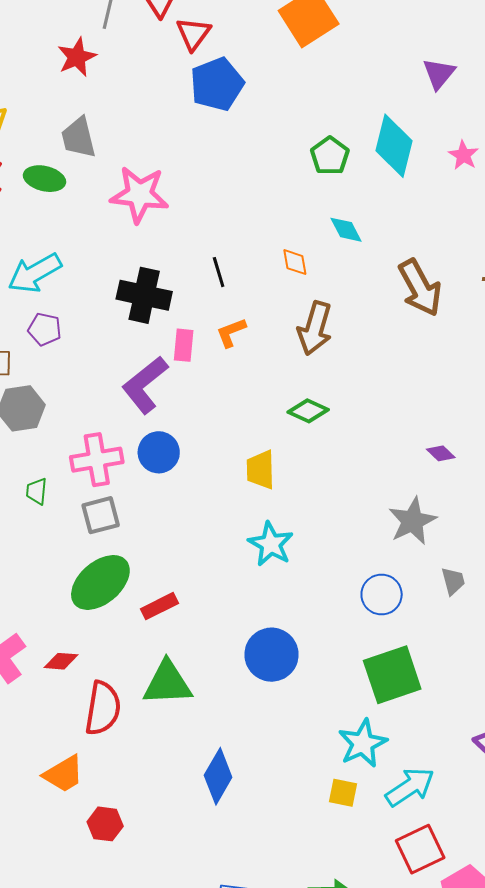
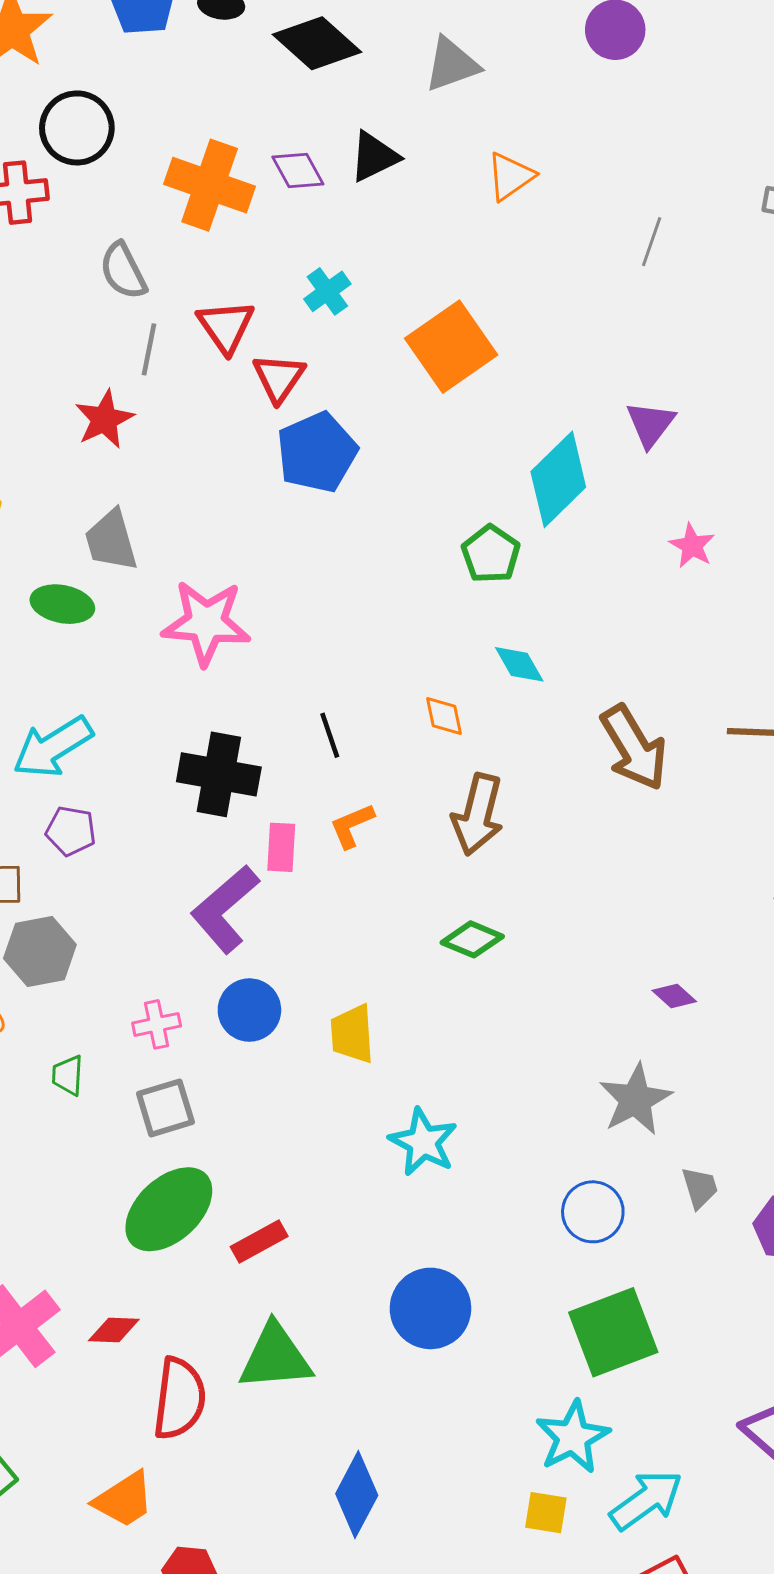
cyan diamond: (394, 146) -> (558, 479), moved, turned 34
pink cross: (97, 460) -> (157, 1024), size x0.6
yellow trapezoid: (261, 470) -> (352, 1034), moved

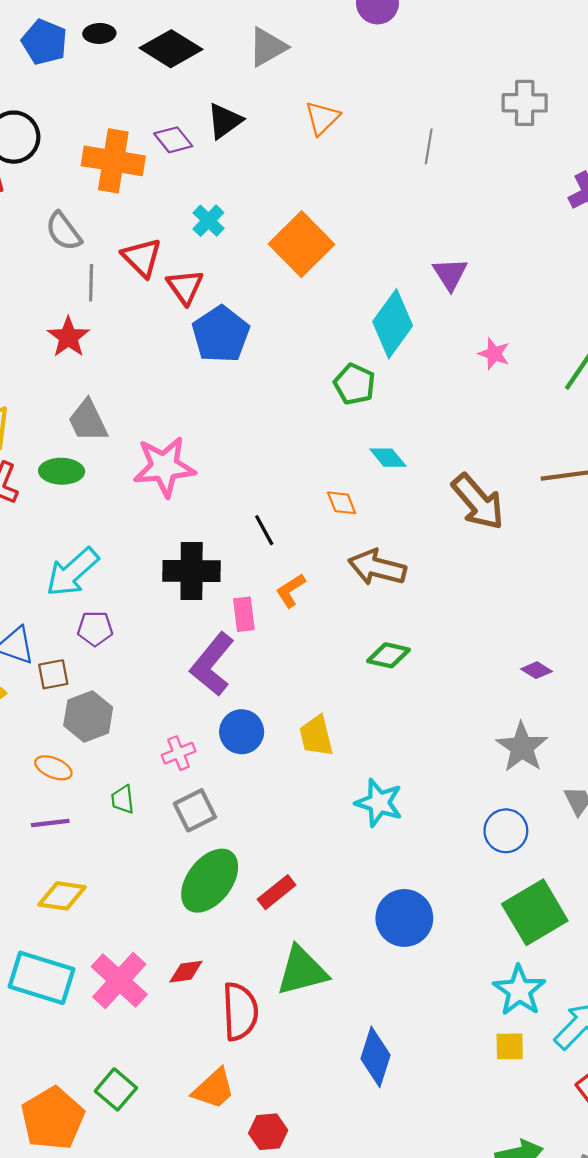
brown arrow: (478, 814) -> (377, 567), turned 100

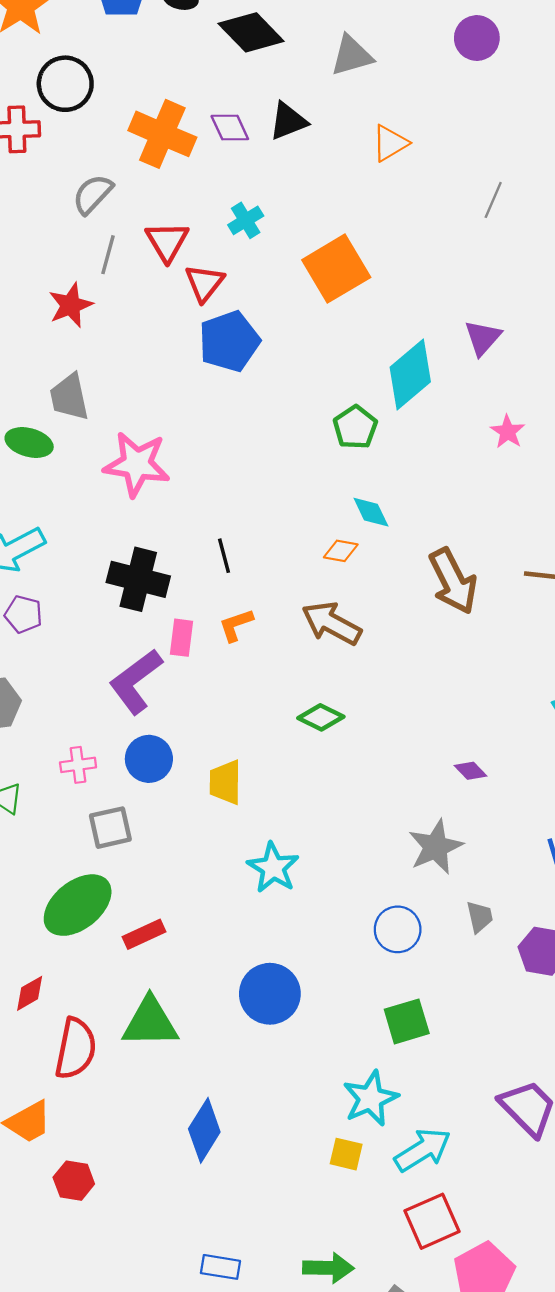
gray semicircle: (63, 231) -> (93, 194), turned 66
orange diamond: (342, 503) -> (341, 551), moved, turned -72
gray square: (195, 810) -> (110, 828), moved
green square: (535, 912) -> (407, 1021), size x0.7
red diamond: (186, 972) -> (30, 993), turned -36

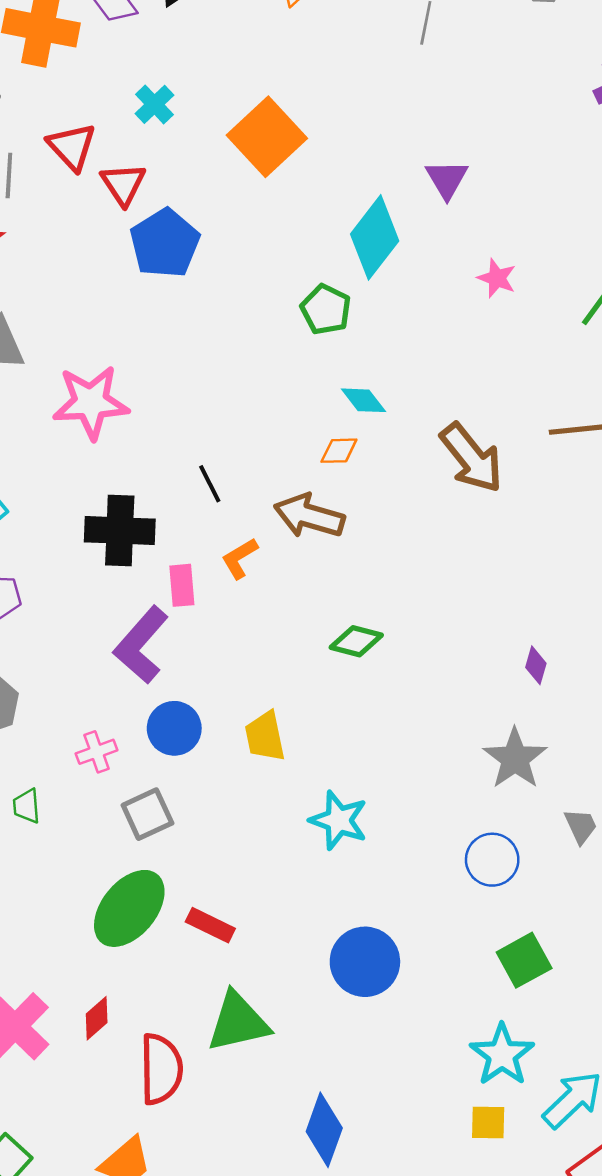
brown arrow: (332, 623) -> (309, 516), moved
purple diamond: (471, 771) -> (536, 665), turned 72
red rectangle: (144, 934) -> (210, 925), turned 63

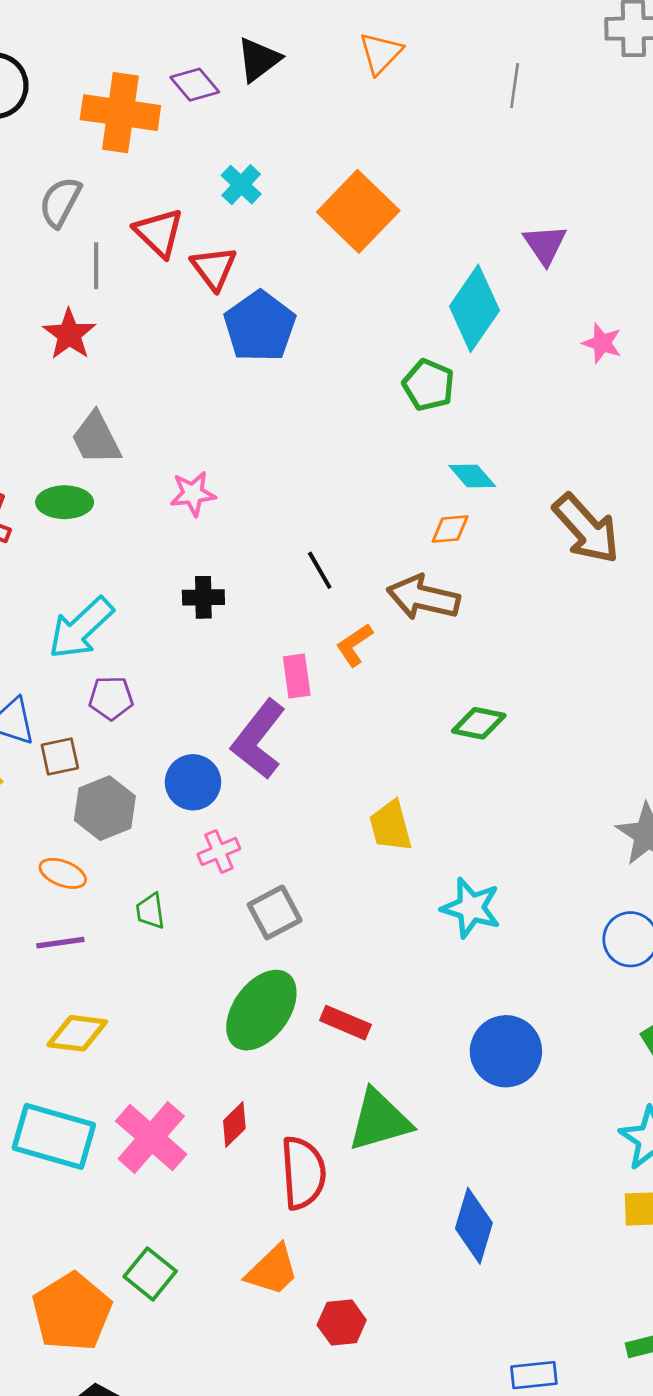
pink star: (91, 402) -> (193, 494), size x0.6
black cross: (120, 530) -> (203, 597), moved, size x0.6
blue circle: (174, 728) -> (193, 782), moved

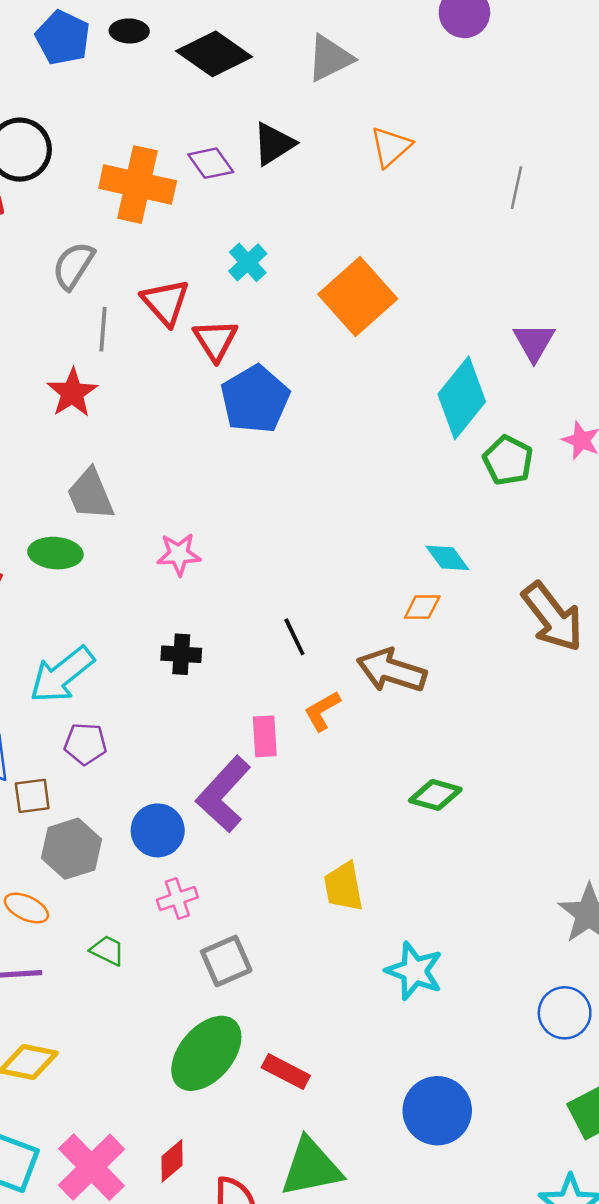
green pentagon: (429, 385) -> (508, 460), moved
green trapezoid: (150, 911) -> (107, 950), turned 120

